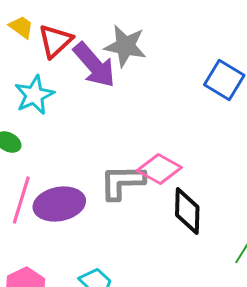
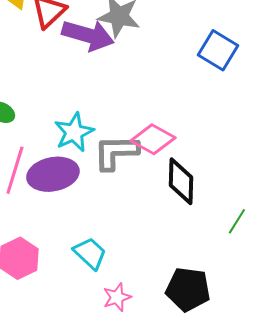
purple arrow: (94, 65) -> (88, 35), turned -33
cyan star: (34, 95) -> (74, 132), moved

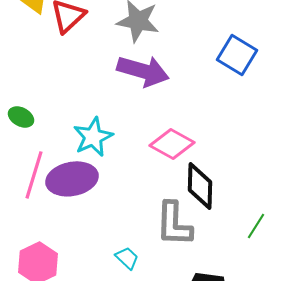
purple arrow: (88, 35) -> (143, 71), moved
gray L-shape: (116, 152) -> (174, 224), moved, turned -87
cyan trapezoid: (90, 253) -> (127, 258), moved, size x0.7

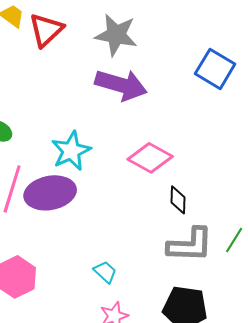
black diamond: (200, 186) -> (178, 200), size x0.6
gray L-shape: (174, 224) -> (190, 245), moved, turned -90

